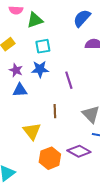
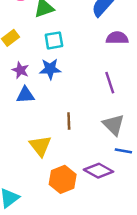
purple line: (69, 80) -> (110, 83), moved

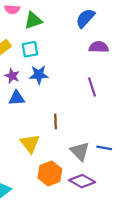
cyan square: (54, 40) -> (30, 49), moved
gray triangle: (113, 125) -> (80, 151), moved
purple diamond: (99, 171) -> (82, 181), moved

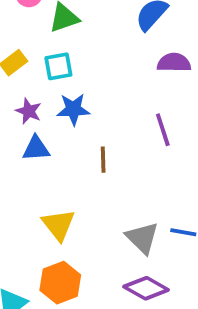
brown line: (55, 121) -> (103, 160), moved
orange hexagon: (50, 173) -> (60, 283), moved

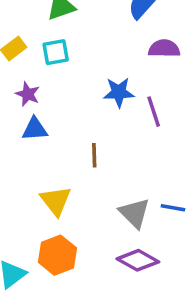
blue star: (73, 109) -> (119, 92), moved
brown line: (103, 160) -> (94, 155), moved

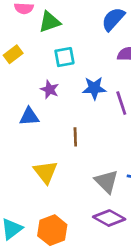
cyan square: (56, 52) -> (64, 57), moved
purple star: (28, 94) -> (50, 89), moved
orange hexagon: (57, 255) -> (52, 230), moved

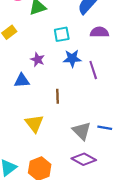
cyan square: (64, 57) -> (62, 34), moved

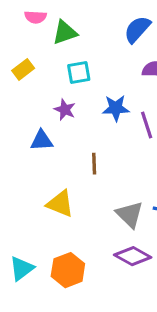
cyan square: (62, 34) -> (79, 73), moved
yellow triangle: (34, 124) -> (60, 204), turned -30

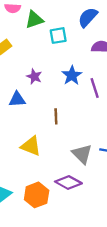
cyan square: (79, 73) -> (58, 36), moved
blue star: (116, 108) -> (72, 75), turned -30
purple diamond: (133, 256) -> (68, 182), moved

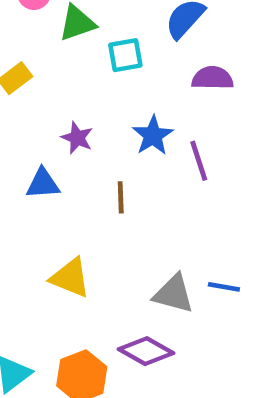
brown line: (56, 116) -> (121, 197), moved
gray triangle: (82, 154) -> (173, 294), turned -30

